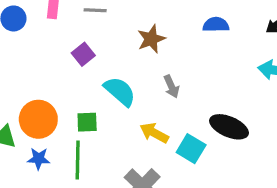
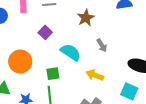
orange circle: (38, 119) -> (20, 62), moved
cyan square: (191, 149) -> (129, 91), moved

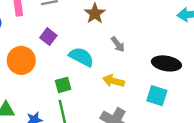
orange circle: (20, 62) -> (21, 60), moved

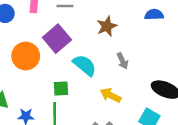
purple square: (48, 37) -> (57, 39), size x1.6

